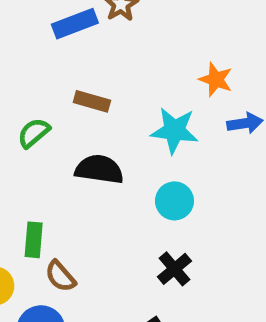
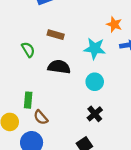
green semicircle: (34, 133) -> (28, 50), turned 98

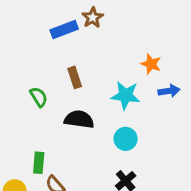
brown rectangle: (56, 35) -> (75, 77), turned 56

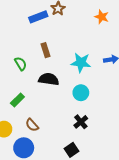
orange star: (151, 64) -> (102, 17), moved
green rectangle: (39, 163) -> (17, 100), moved, turned 40

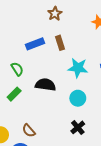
blue rectangle: (38, 17) -> (35, 44), moved
brown rectangle: (46, 50) -> (60, 43), moved
green rectangle: (17, 100) -> (14, 94), moved

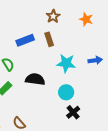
brown star: (55, 14) -> (53, 16), moved
black cross: (78, 127) -> (73, 112), moved

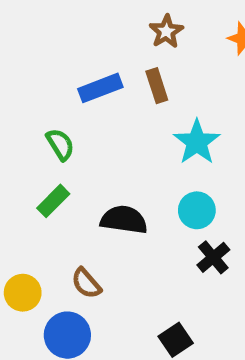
cyan star: (66, 63) -> (197, 142), turned 30
black semicircle: (35, 79) -> (124, 220), moved

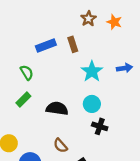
brown star: (166, 31) -> (88, 19), moved
black cross: (213, 257) -> (100, 126), turned -32
brown semicircle: (86, 283) -> (60, 146), moved

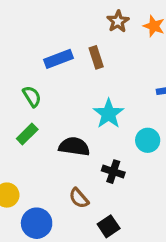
cyan star: (92, 71) -> (109, 114), moved
cyan circle: (92, 104) -> (148, 140), moved
black cross: (100, 126) -> (113, 172), moved

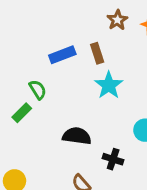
cyan star: (109, 114) -> (109, 85), moved
green rectangle: (27, 134) -> (22, 113), moved

